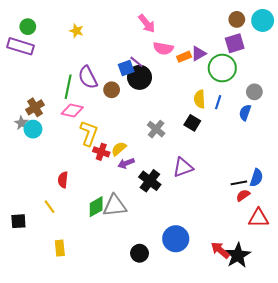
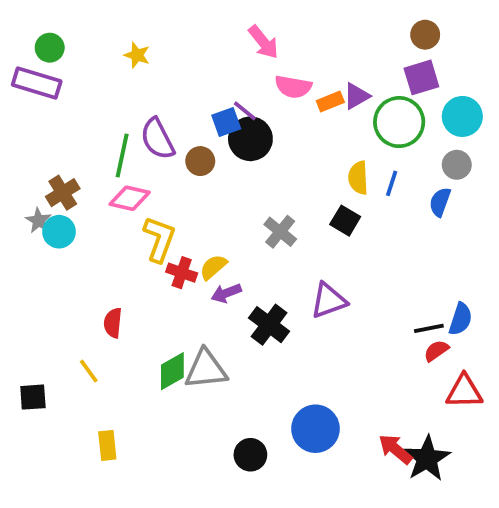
cyan circle: (263, 20) -> (462, 116), moved

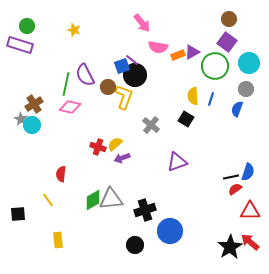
purple square: (421, 77) -> (227, 42), turned -36
yellow L-shape: (159, 239) -> (124, 97), moved
black cross: (269, 325) -> (145, 210), moved, turned 35
red arrow: (395, 449) -> (250, 242), moved

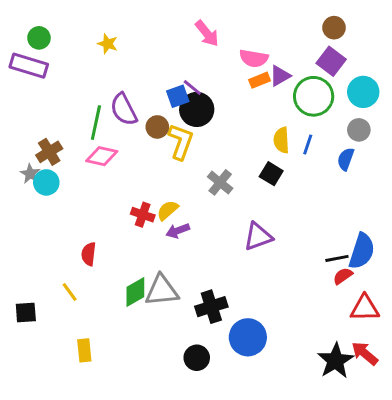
pink semicircle: (158, 47) -> (254, 58), moved
blue semicircle: (248, 172) -> (362, 251), size x1.4

